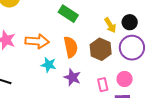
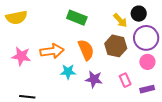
pink circle: (125, 79) -> (147, 62), moved

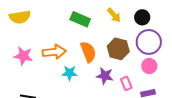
yellow arrow: (120, 20) -> (114, 15), moved
purple star: (94, 79) -> (105, 76), moved

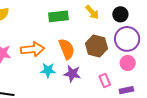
green rectangle: (80, 19) -> (58, 16), turned -30
purple star: (105, 76) -> (72, 74), moved

